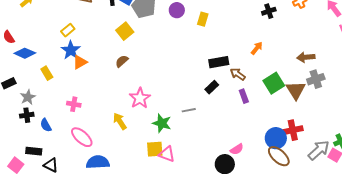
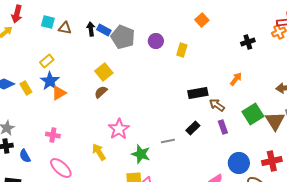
yellow square: (125, 31) -> (104, 72), moved
yellow rectangle: (47, 73) -> (26, 88), moved
black rectangle: (212, 87) -> (193, 128), moved
blue circle: (276, 138) -> (239, 163), moved

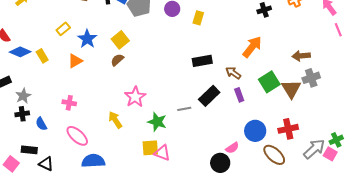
orange arrow: (236, 79) -> (252, 47), size x1.6
blue star: (50, 81) -> (87, 39), moved
black rectangle: (198, 93) -> (202, 61), moved
black rectangle: (193, 128) -> (209, 96), size x1.5

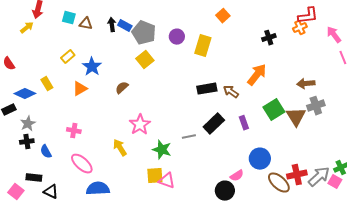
yellow rectangle: (198, 18) -> (203, 46), size x1.5
yellow square: (120, 40) -> (145, 60), moved
blue diamond: (20, 52) -> (25, 94), moved
brown arrow: (233, 73) -> (231, 92), moved
red cross: (288, 129) -> (297, 175), moved

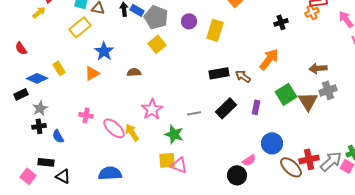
yellow rectangle: (68, 57) -> (80, 27), moved, size x1.5
brown semicircle: (122, 88) -> (134, 72), turned 40
purple rectangle: (244, 123) -> (256, 107), turned 32
gray line: (189, 137) -> (194, 113), moved
pink ellipse: (82, 164) -> (114, 128), moved

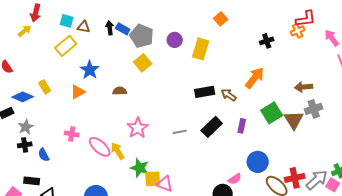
green star: (174, 134) -> (140, 168), moved

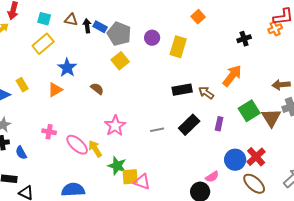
brown triangle: (84, 27) -> (71, 20), moved
brown semicircle: (120, 91) -> (97, 89), turned 40
red cross: (295, 178) -> (256, 157), moved, turned -30

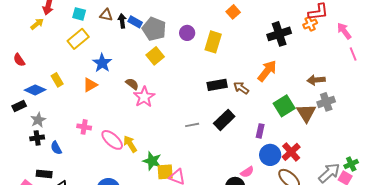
black cross: (244, 39) -> (279, 34), size x1.6
purple rectangle: (219, 124) -> (260, 131), moved
pink star: (115, 126) -> (144, 97), moved

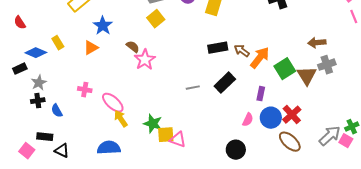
orange arrow: (267, 71) -> (260, 58), moved
yellow arrow: (130, 144) -> (121, 119), moved
pink semicircle: (247, 172) -> (248, 120), moved, turned -32

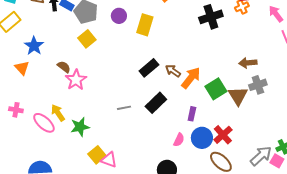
orange triangle: (91, 48) -> (22, 68), turned -42
black rectangle: (218, 48) -> (149, 68), turned -30
yellow arrow: (121, 119) -> (58, 113), moved
green star: (153, 124) -> (80, 127), moved, turned -30
yellow square: (166, 135) -> (97, 155), turned -36

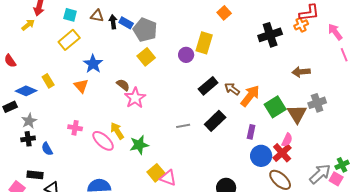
purple circle: (119, 16) -> (186, 55), moved
brown arrow: (248, 63) -> (301, 72), moved
pink semicircle: (179, 140) -> (287, 140), moved

